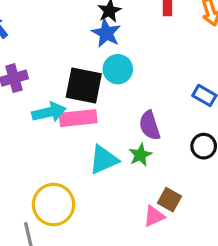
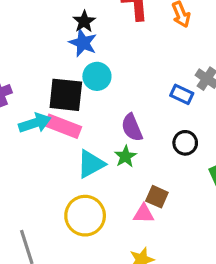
pink rectangle: (78, 118) -> (63, 126), turned 32
yellow circle: (54, 205) -> (85, 216), moved
pink triangle: (154, 216) -> (144, 214), turned 30

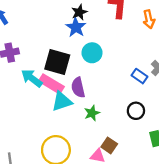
cyan circle: (97, 76) -> (92, 53), moved
cyan arrow: (35, 123) -> (32, 78), turned -135
purple semicircle: (132, 128) -> (78, 88), moved
cyan triangle: (91, 164) -> (62, 101), moved

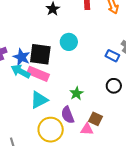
blue star: (76, 27) -> (22, 57), moved
purple semicircle: (78, 88) -> (68, 115), moved
cyan triangle: (62, 101) -> (39, 100), moved

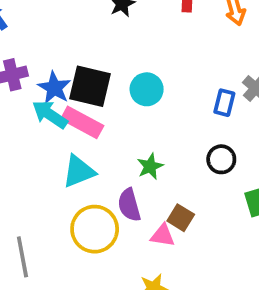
cyan circle: (69, 42) -> (147, 89), moved
blue rectangle: (112, 56) -> (224, 103), turned 72

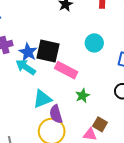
cyan circle: (147, 89) -> (94, 43), moved
pink rectangle: (82, 122) -> (66, 70), moved
purple semicircle: (129, 205) -> (56, 114), moved

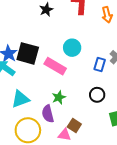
pink rectangle: (66, 70) -> (55, 66), moved
purple semicircle: (56, 114) -> (48, 114), moved

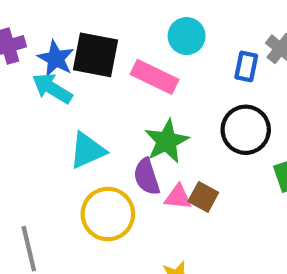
black circle: (97, 95) -> (246, 130), size x1.5
green star: (59, 97) -> (167, 141), size x1.5
pink triangle: (64, 135) -> (178, 197), moved

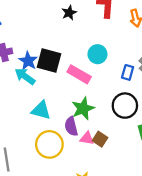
cyan triangle: (87, 151) -> (41, 110), turned 35

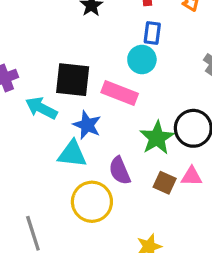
blue star: (28, 61) -> (87, 125), moved
blue rectangle: (128, 72) -> (152, 33), moved
green star: (83, 109) -> (157, 138), moved
pink triangle: (87, 138) -> (192, 176), moved

